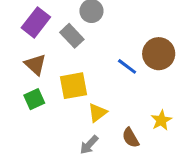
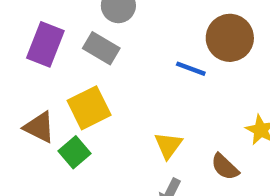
brown triangle: (35, 65) -> (39, 127), moved
yellow square: (74, 86) -> (89, 108), moved

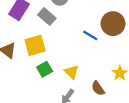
yellow triangle: (168, 145) -> (71, 72), turned -32
green square: (74, 152) -> (45, 69), moved

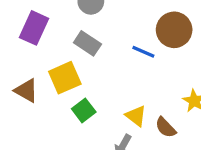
gray rectangle: (47, 16) -> (87, 43), moved
yellow triangle: (71, 72) -> (136, 116), moved

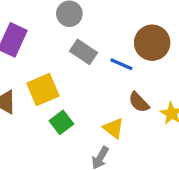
gray rectangle: (87, 43) -> (84, 52), moved
brown semicircle: (166, 127) -> (139, 102), moved

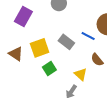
gray rectangle: (84, 52) -> (66, 42), moved

